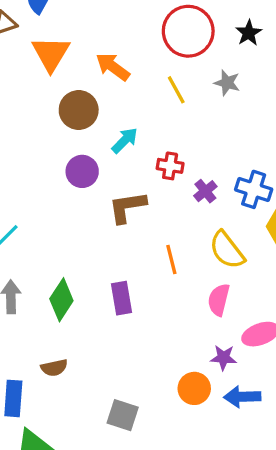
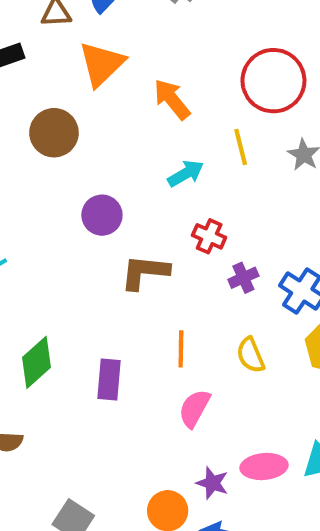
brown circle: (79, 110) -> (54, 133), moved
cyan arrow: (125, 140) -> (186, 173), moved
yellow semicircle: (227, 250) -> (251, 355), size x0.7
pink semicircle: (219, 300) -> (194, 408), moved

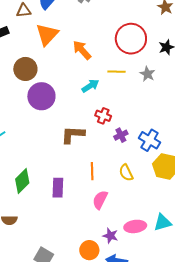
yellow line: (241, 147) -> (116, 72), turned -72
purple circle: (102, 215) -> (41, 96), moved, size x1.4

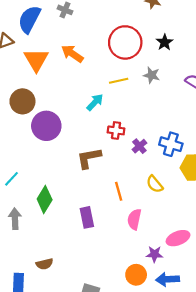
orange arrow: (82, 50) -> (72, 54), moved
green diamond: (22, 181) -> (45, 199), moved

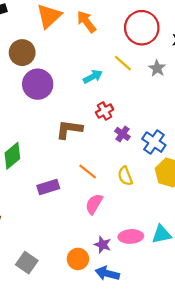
yellow line: (119, 81) -> (123, 63), turned 36
red cross: (116, 130) -> (105, 111), turned 35
purple cross: (139, 146) -> (122, 134), turned -32
orange line: (119, 191) -> (88, 172), turned -54
purple rectangle: (87, 217) -> (48, 187), turned 66

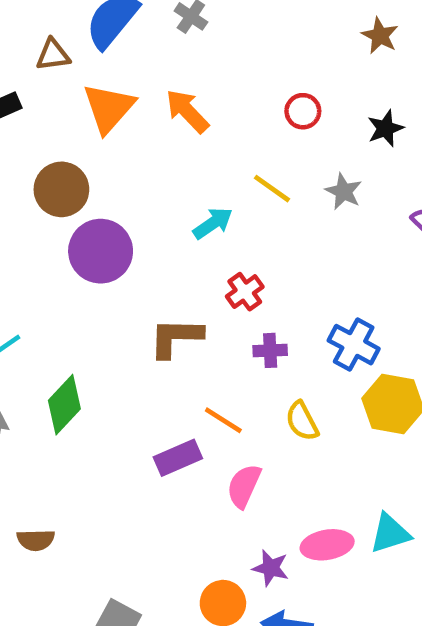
red circle: (142, 28) -> (303, 111), size x0.5
purple cross: (122, 134) -> (270, 350), moved, turned -32
purple rectangle: (48, 187) -> (178, 458), moved

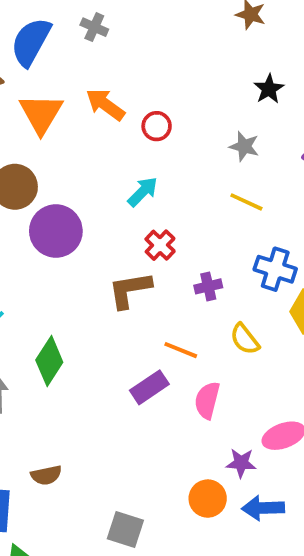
red circle: (303, 111) -> (157, 126), moved
yellow line: (272, 189) -> (246, 202), moved
red cross: (245, 292) -> (160, 245), moved

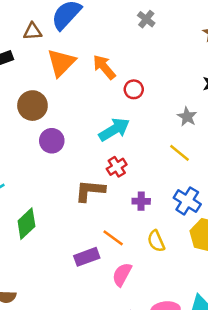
gray cross: (94, 27) -> (146, 19), moved
cyan arrow: (143, 192) -> (114, 129), size x1.4
purple circle: (56, 231) -> (52, 141), size x0.7

